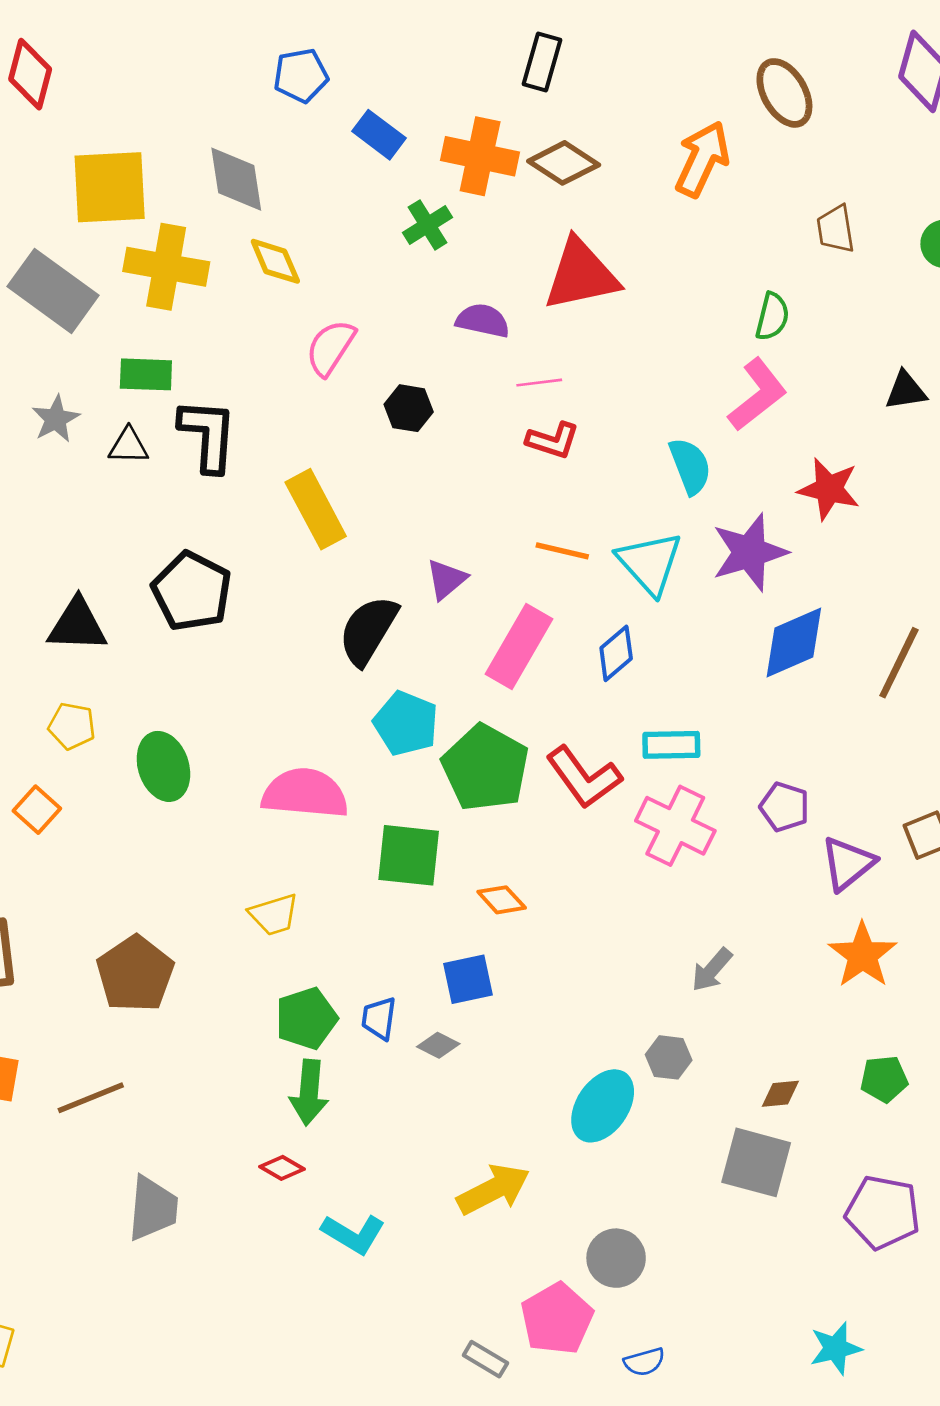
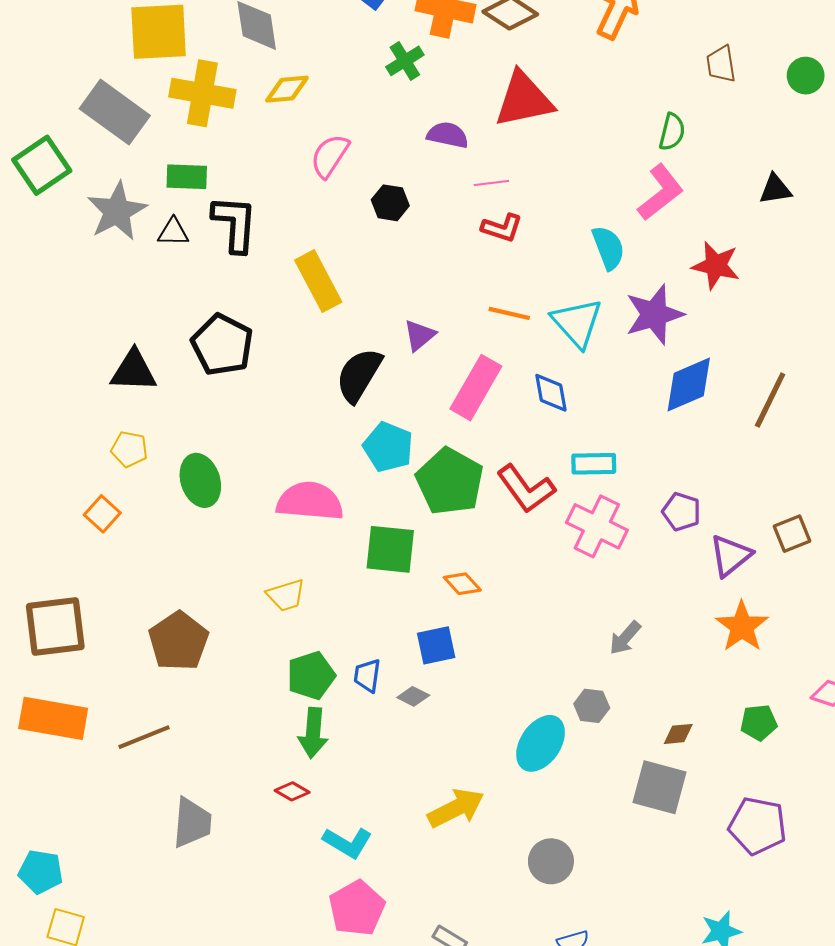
yellow diamond: (275, 261) -> (287, 89), turned -72
gray star: (56, 419) -> (117, 211), size x1.6
blue diamond: (616, 653) -> (551, 393), turned -60
pink pentagon: (557, 1319) -> (357, 908), moved

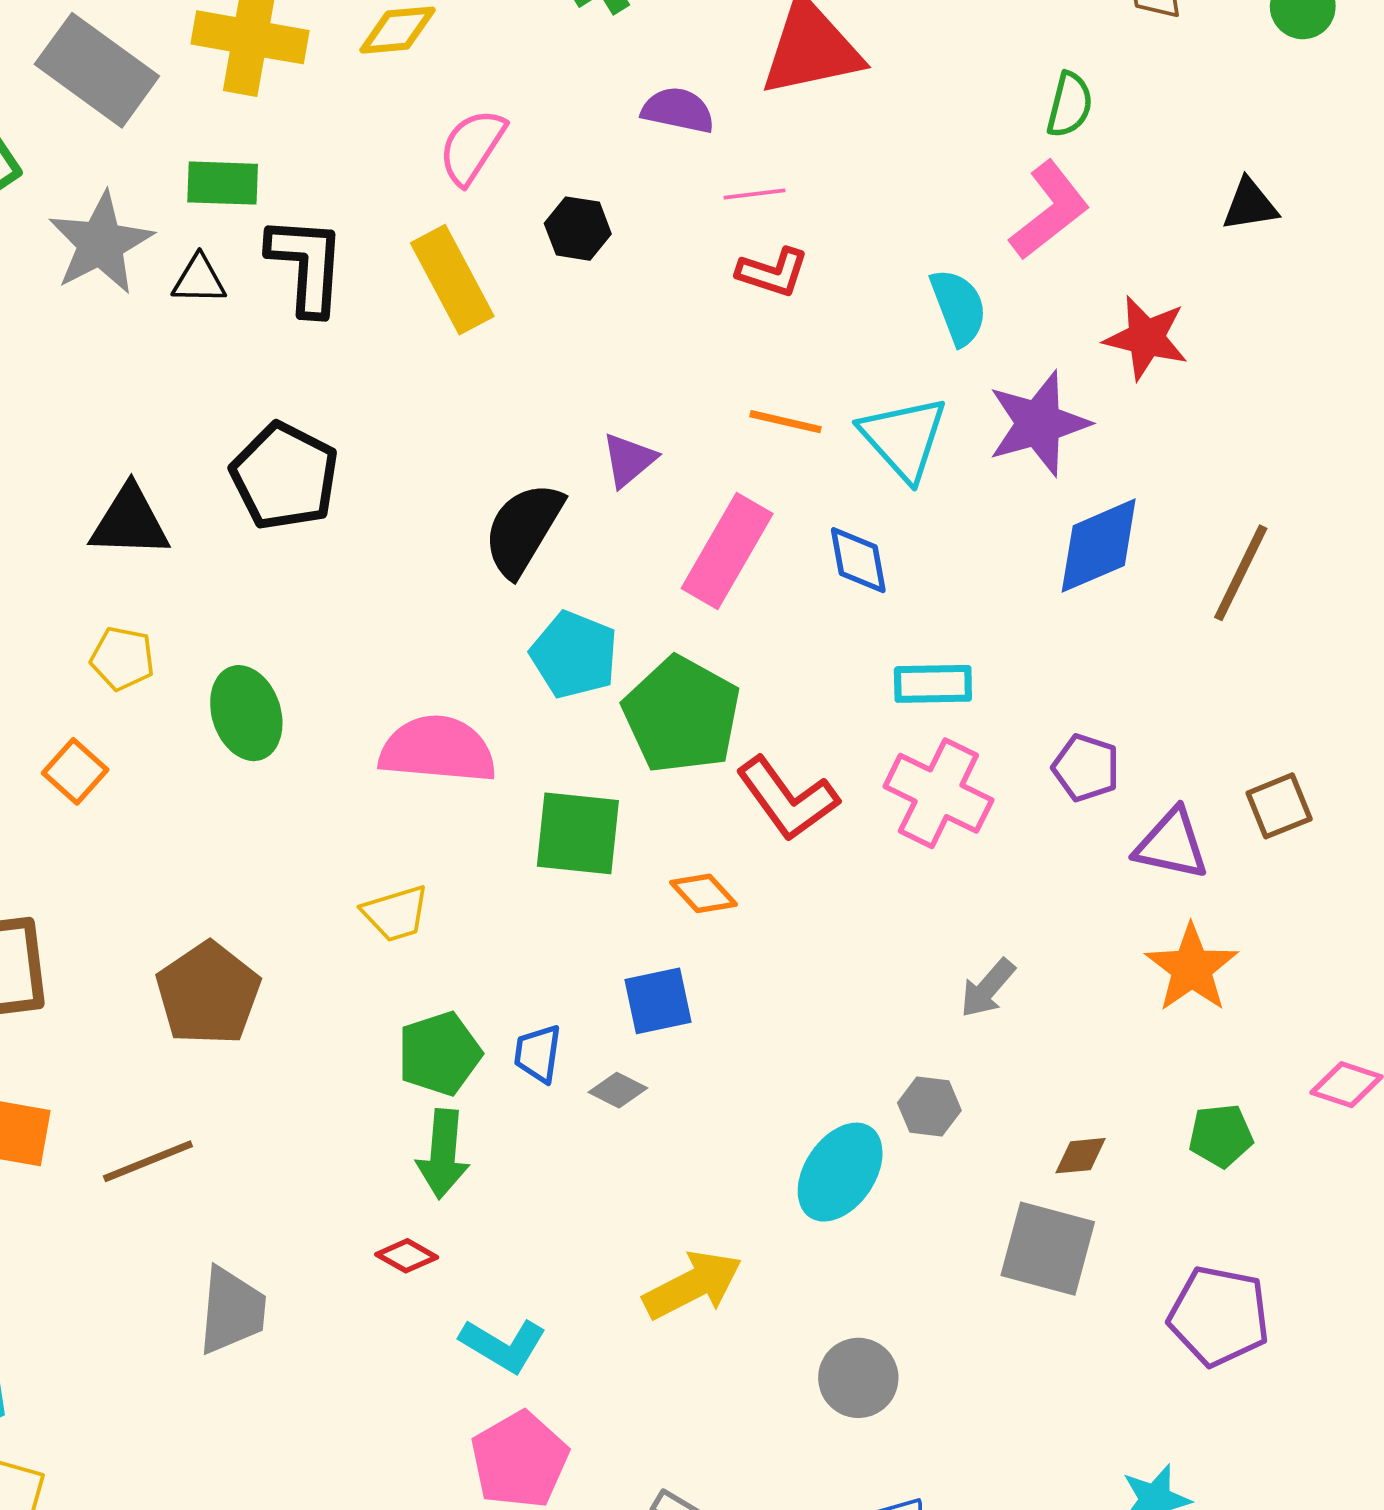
yellow rectangle: (318, 281) -> (452, 280), moved
red L-shape: (526, 489) -> (787, 799), moved
purple triangle: (730, 556) -> (1172, 844), turned 51

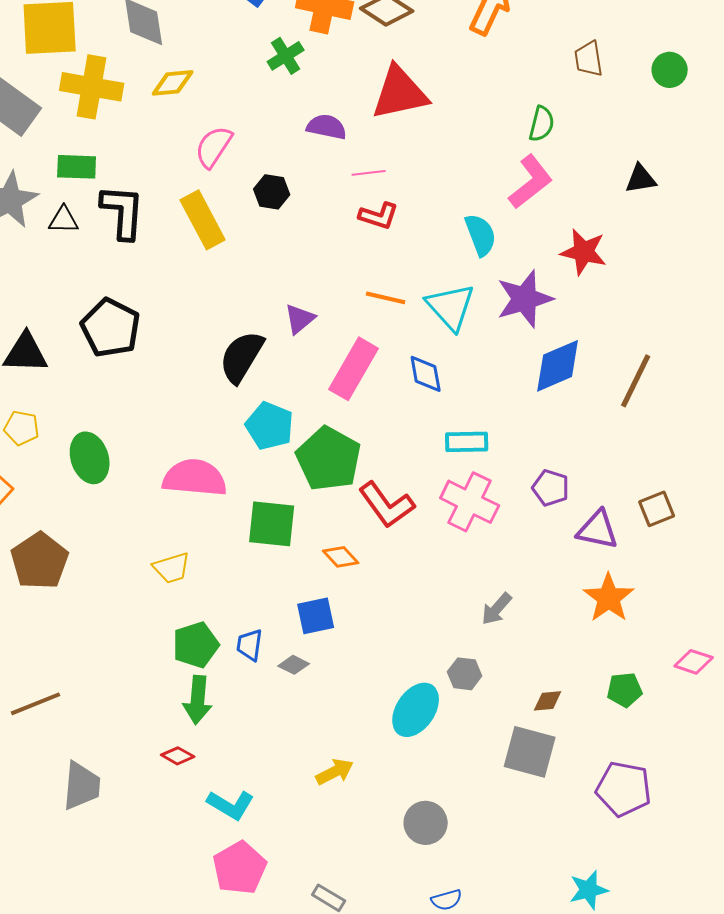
brown pentagon: (208, 994) -> (40, 561), moved
yellow arrow: (693, 1285) -> (335, 772), size x0.7

